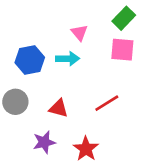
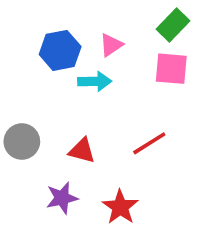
pink triangle: (79, 33) -> (111, 45), turned 36
blue hexagon: (30, 60) -> (60, 50), moved

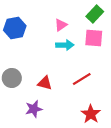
blue hexagon: (60, 50) -> (15, 28), moved
cyan arrow: (95, 81) -> (65, 45), moved
red star: (120, 207) -> (91, 114), moved

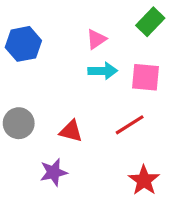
pink square: (94, 38) -> (145, 77), moved

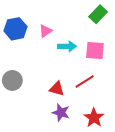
pink triangle: (96, 39) -> (45, 31), moved
red triangle: (71, 131) -> (57, 89), moved
purple star: (54, 172) -> (61, 112), moved, turned 30

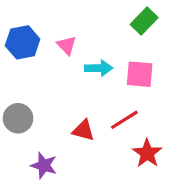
pink triangle: (45, 31) -> (67, 45), turned -40
purple star: (61, 112) -> (44, 165), moved
red star: (94, 118) -> (147, 153), moved

